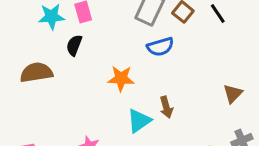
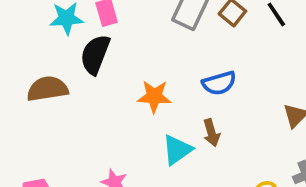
black semicircle: (74, 45) -> (95, 54), size x1.5
blue semicircle: (160, 47) -> (219, 83), moved

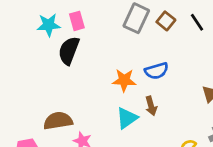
brown semicircle: (47, 89) -> (58, 121), moved
orange star: (154, 96) -> (124, 80), moved

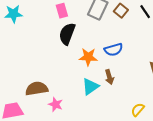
pink rectangle: (77, 21) -> (62, 11), moved
cyan star: (49, 25) -> (13, 14), moved
black semicircle: (69, 51) -> (67, 34), moved

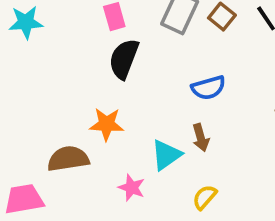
orange star: (88, 57) -> (107, 124), moved
pink star: (56, 104) -> (132, 188), moved
yellow semicircle: (138, 110) -> (205, 197), moved

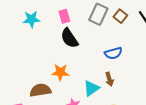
cyan star: (26, 22) -> (31, 19), moved
black semicircle: (124, 59) -> (69, 38), turned -55

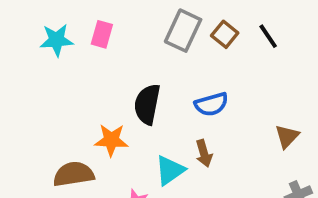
pink rectangle: (64, 16) -> (102, 34), moved, turned 32
black semicircle: (69, 38) -> (147, 104), moved, turned 45

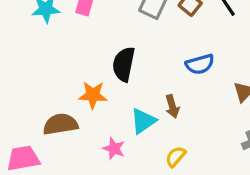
blue semicircle: (211, 104) -> (200, 64), moved

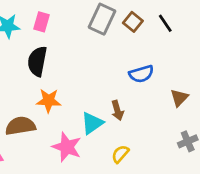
black semicircle: (124, 64) -> (37, 61), moved
pink star: (114, 149) -> (67, 147), size x1.5

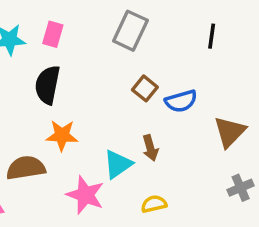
brown square: (133, 22) -> (145, 88), moved
black line: (165, 23) -> (212, 36), turned 42
brown triangle: (179, 98) -> (230, 132), size x1.4
yellow semicircle: (120, 154) -> (154, 204), turned 36

